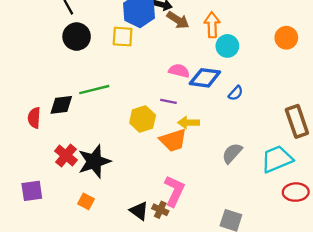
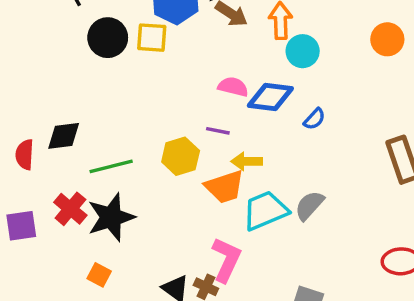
black circle: (77, 37) -> (108, 38), moved
green line: (94, 90) -> (111, 166), moved
cyan trapezoid: (277, 159) -> (265, 211), moved
purple square: (32, 191) -> (21, 226), moved

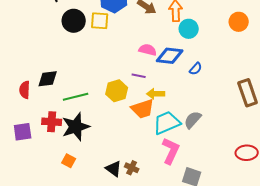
red cross: (70, 209) -> (52, 122), turned -36
pink L-shape: (226, 260) -> (171, 151), moved

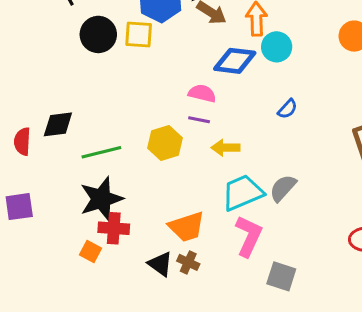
pink semicircle: (148, 50) -> (202, 93), moved
blue diamond: (170, 56) -> (235, 61), moved
orange trapezoid: (143, 109) -> (187, 227), moved
red cross: (52, 122) -> (114, 228), moved

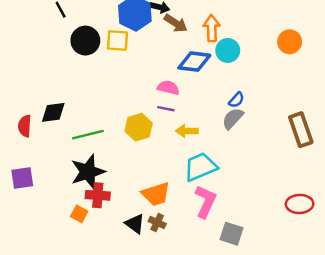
gray semicircle: (283, 188) -> (233, 119), moved

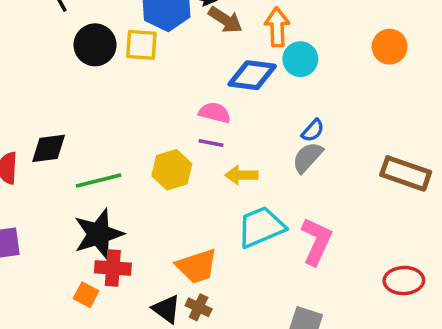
brown rectangle: (301, 130) -> (406, 173), turned -52
pink L-shape: (205, 201) -> (316, 241), moved

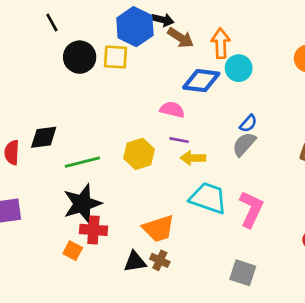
purple line: (211, 143) -> (179, 140), moved
cyan trapezoid: (261, 227) -> (208, 198), turned 42
black triangle: (166, 309) -> (135, 262), turned -45

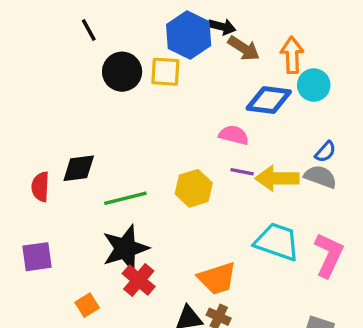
gray semicircle: (244, 144) -> (320, 177), turned 68
yellow arrow: (193, 158) -> (277, 178), moved, size x1.4
red cross: (93, 230) -> (139, 280), turned 36
orange square: (73, 251) -> (87, 305), moved, turned 30

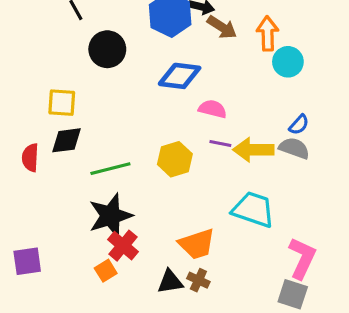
yellow square: (165, 72) -> (62, 103), moved
blue diamond: (269, 100) -> (180, 76), moved
pink L-shape: (329, 255) -> (302, 258), moved
purple square: (37, 257) -> (27, 261), moved
orange square: (87, 305) -> (106, 271), moved

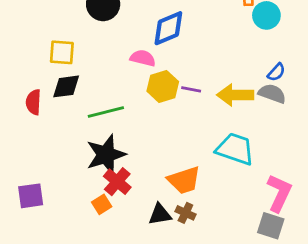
blue diamond: (180, 76) -> (168, 28), turned -30
pink semicircle: (213, 109) -> (143, 58), moved
purple line: (220, 143) -> (191, 89), moved
yellow hexagon: (175, 159) -> (163, 86), moved

